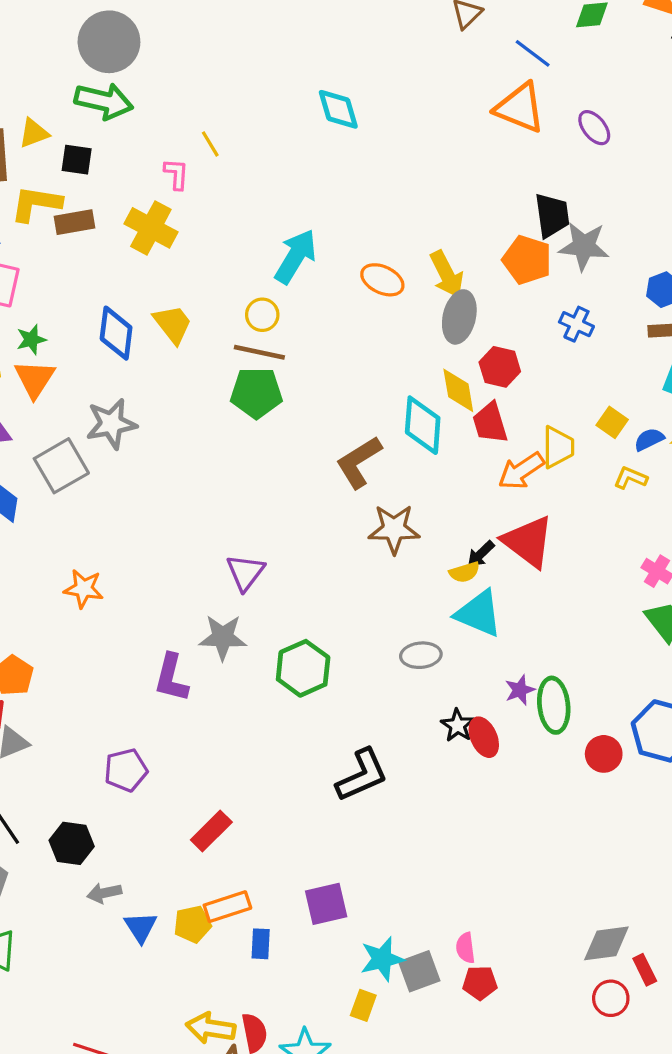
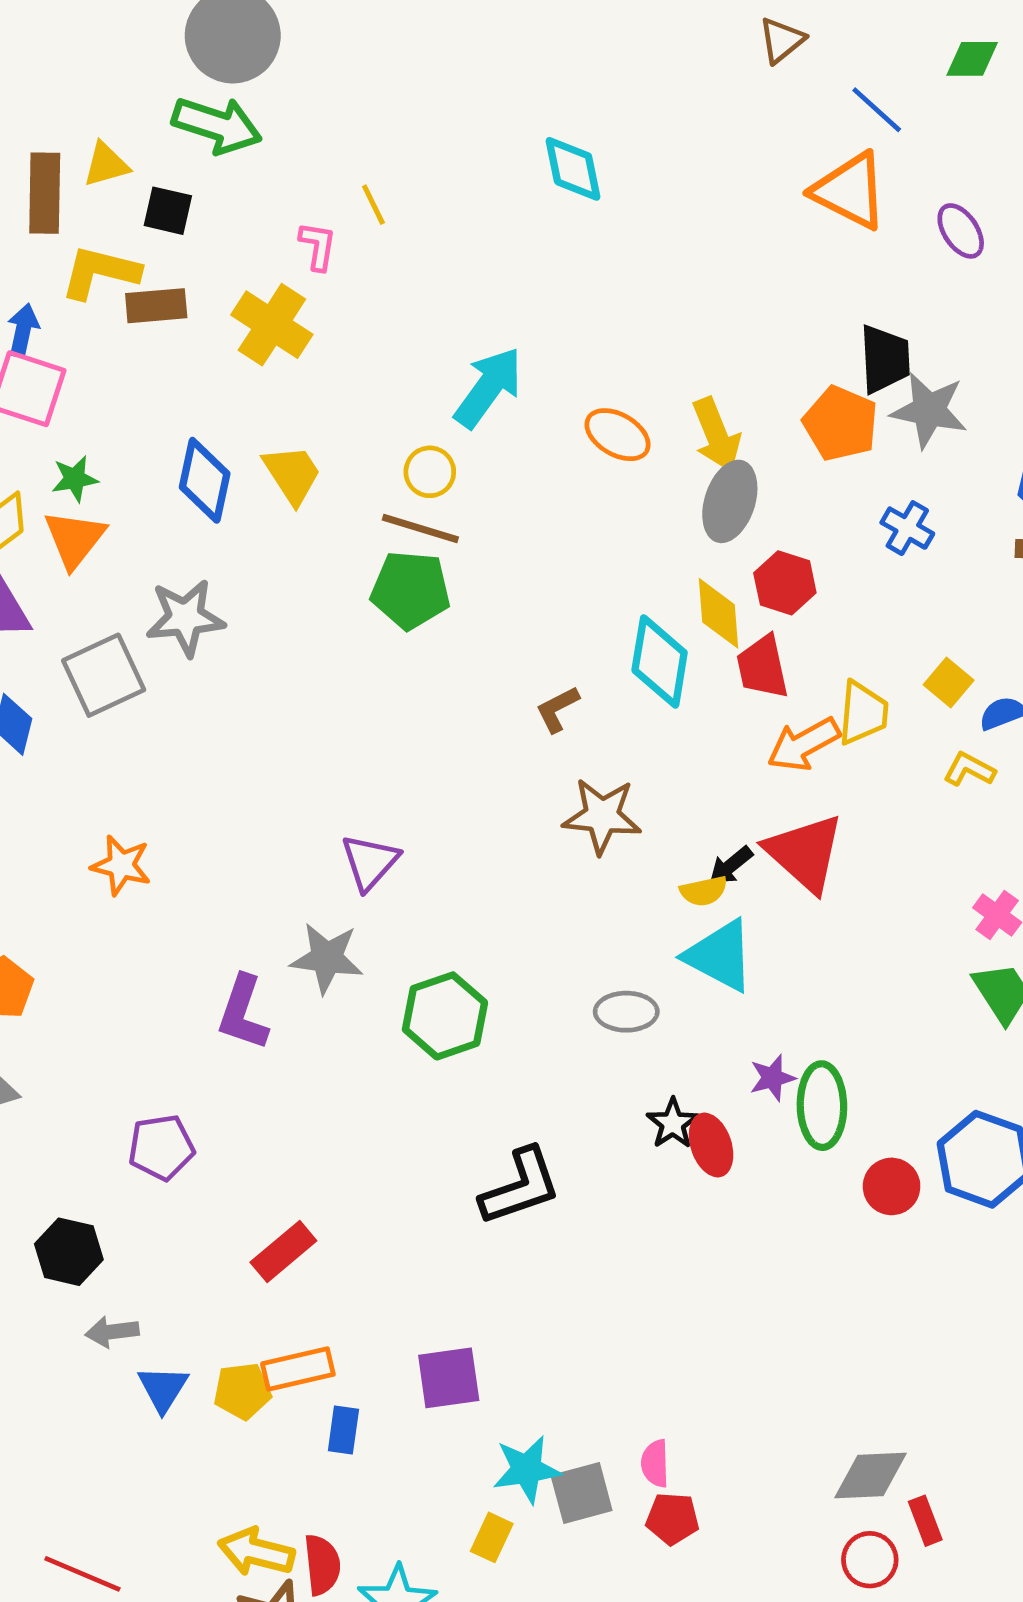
brown L-shape: (359, 462) -> (557, 709), size x0.6

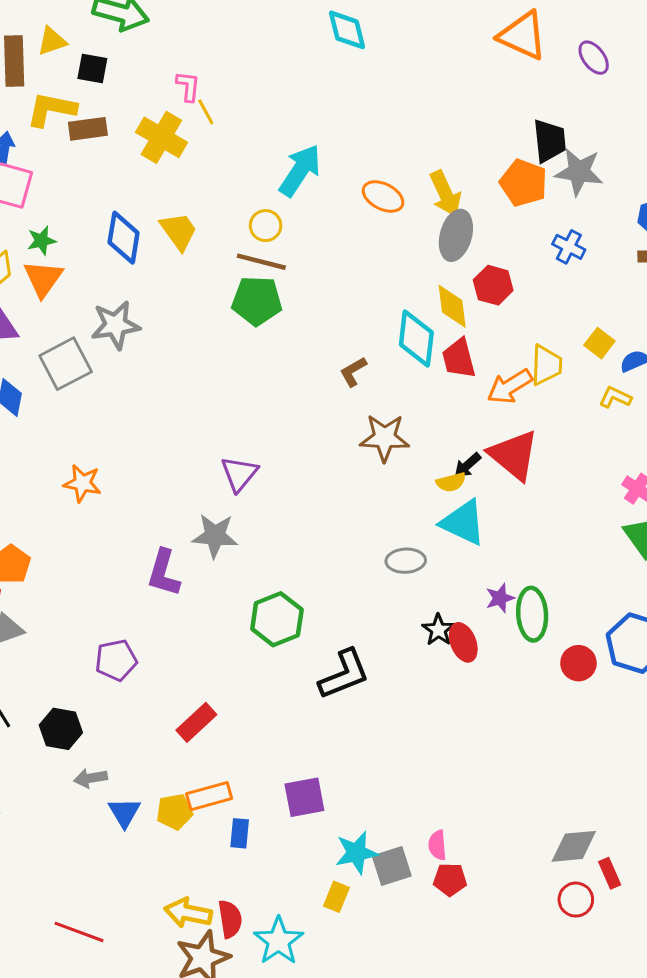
yellow line: (373, 205) -> (206, 112), moved
red trapezoid: (763, 667) -> (459, 358), moved
green hexagon: (445, 1016) -> (277, 619), moved

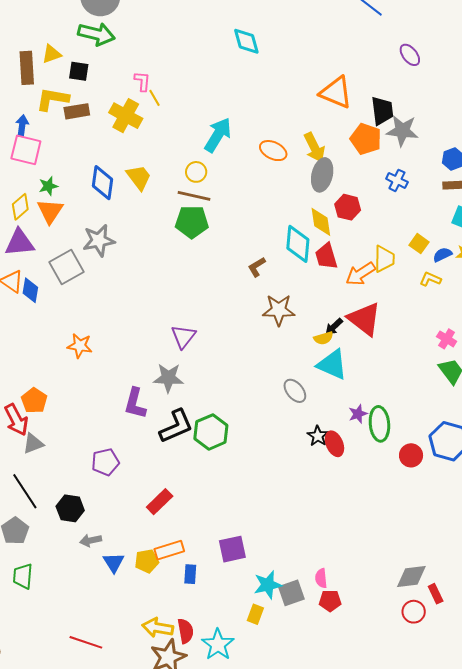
orange triangle: (523, 36) -> (336, 92), moved
gray ellipse: (406, 561) -> (295, 391), turned 55
black L-shape: (344, 674) -> (176, 426), moved

